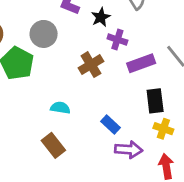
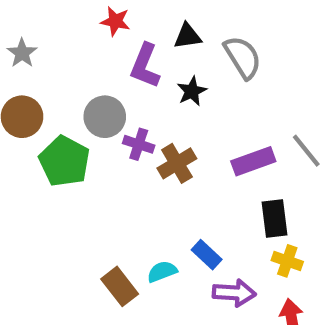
purple cross: (117, 40) -> (139, 144), moved
cyan semicircle: (60, 108) -> (162, 272), moved, turned -30

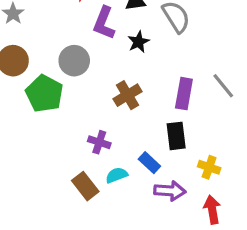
purple cross: (139, 144) -> (99, 142), moved
purple rectangle: (253, 161) -> (184, 94), turned -60
black rectangle: (275, 219) -> (176, 136), moved

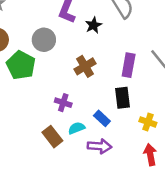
purple arrow: (170, 191) -> (100, 146), moved

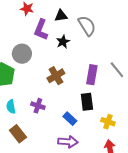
cyan semicircle: (77, 128) -> (11, 107), moved, turned -80
brown rectangle: (52, 137) -> (18, 134), moved

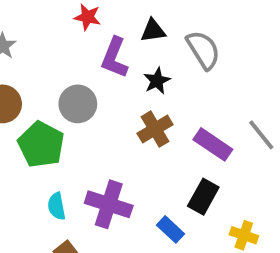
purple rectangle: (92, 75) -> (213, 144), turned -66
brown cross: (56, 76) -> (155, 129), moved
black rectangle: (87, 102) -> (203, 197), turned 36
purple cross: (38, 106) -> (109, 204), size x1.6

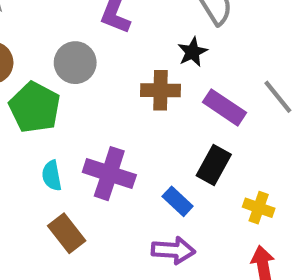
black star: (157, 81) -> (192, 52), moved
brown cross: (155, 129) -> (161, 90), turned 32

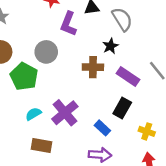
purple cross: (109, 174) -> (65, 113), turned 32
cyan semicircle: (52, 176) -> (33, 114), turned 70
brown rectangle: (67, 233) -> (42, 145), turned -42

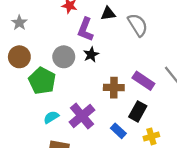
black star: (110, 46) -> (91, 55), moved
brown cross: (93, 67) -> (114, 88), moved
yellow cross: (147, 131) -> (151, 136), moved, turned -35

